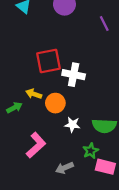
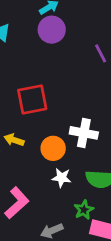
white cross: (74, 75) -> (84, 133), moved
orange circle: (55, 103) -> (53, 148), moved

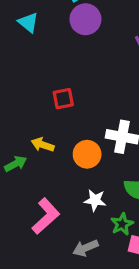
red square: (32, 99) -> (63, 99), size x0.6
white star: (61, 178) -> (95, 200), moved

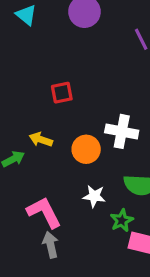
pink L-shape: (46, 216) -> (44, 212), turned -75
gray arrow: (85, 248) -> (51, 245), moved, turned 100

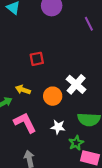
white cross: (122, 131) -> (76, 84), turned 30
pink L-shape: (44, 212) -> (25, 123), moved

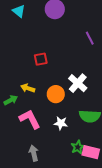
purple line: (89, 24) -> (90, 38), moved
green star: (76, 143) -> (78, 147), moved

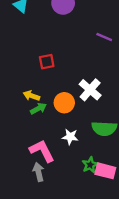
purple line: (90, 38) -> (104, 37), turned -40
green arrow: (11, 100) -> (38, 109), moved
pink L-shape: (30, 119) -> (42, 151), moved

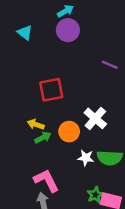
red square: (47, 62) -> (51, 90), size x1.5
white star: (70, 137) -> (86, 158), moved

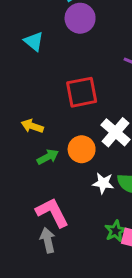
cyan triangle: (25, 32) -> (34, 41), moved
red square: (51, 90) -> (82, 92), moved
yellow arrow: (36, 124) -> (32, 126), moved

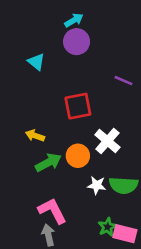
green arrow: (48, 157) -> (48, 162), size x1.4

